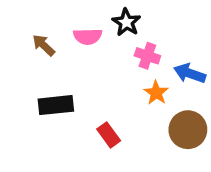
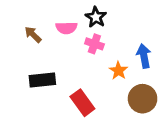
pink cross: (147, 56) -> (94, 44), moved
blue arrow: (190, 73) -> (144, 56), turned 60
red rectangle: (109, 135) -> (82, 103), size x1.4

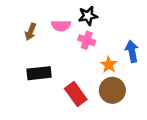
black star: (96, 17) -> (88, 16), turned 30
brown arrow: (33, 35) -> (31, 32), turned -112
brown circle: (143, 99) -> (112, 90), moved

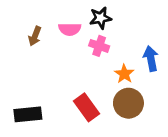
black rectangle: (39, 73) -> (28, 114), moved

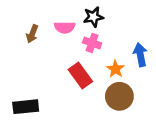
red rectangle: (87, 107) -> (80, 75), moved

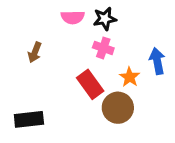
pink semicircle: (65, 27) -> (73, 17), moved
brown arrow: (32, 34) -> (35, 52), moved
brown circle: (119, 96) -> (118, 108), moved

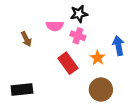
pink semicircle: (73, 17) -> (55, 26), moved
brown arrow: (35, 52) -> (26, 39), turned -48
brown circle: (118, 108) -> (101, 90), moved

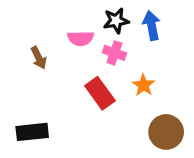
blue arrow: (118, 46) -> (152, 25), moved
brown circle: (101, 90) -> (166, 132), moved

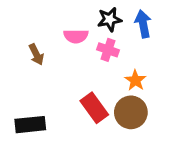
red rectangle: (100, 93) -> (94, 108), moved
brown circle: (166, 132) -> (131, 112), moved

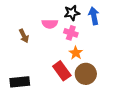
orange star: (135, 80) -> (76, 53), moved

